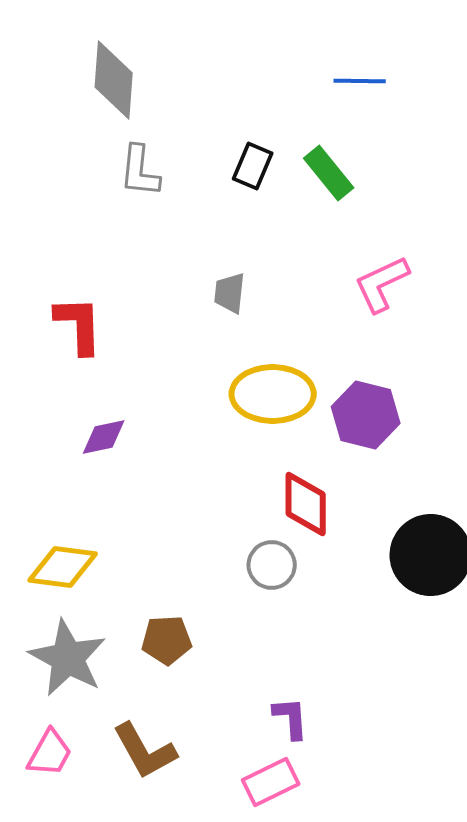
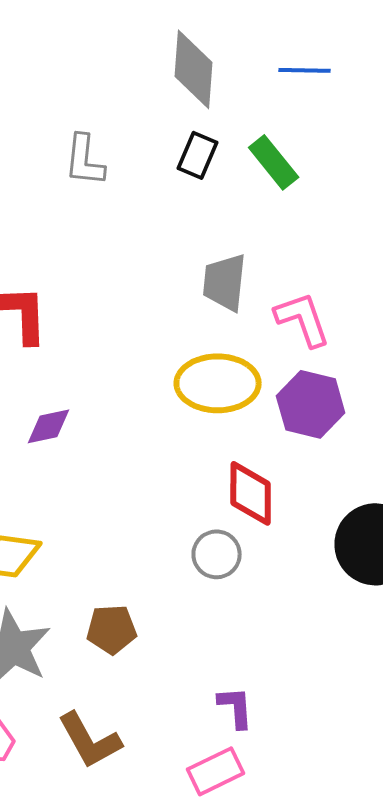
gray diamond: (114, 80) -> (194, 69), moved
pink L-shape: (382, 284) -> (303, 319), moved, turned 96
gray trapezoid: (230, 293) -> (225, 282), moved, size x1.4

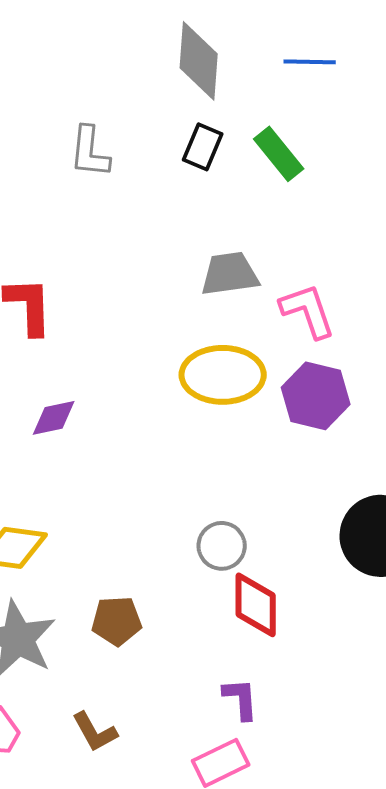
gray trapezoid: (225, 282) -> (230, 274), turned 76
red diamond: (251, 493) -> (256, 605), moved
brown L-shape: (90, 740) -> (95, 732), size x0.7

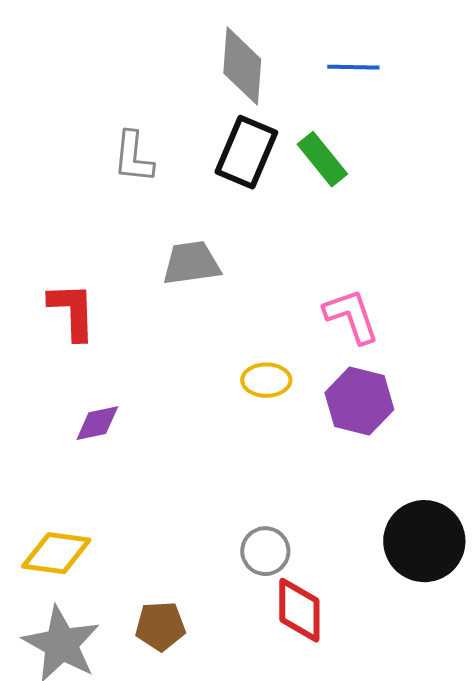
black rectangle: (203, 147) -> (246, 152), size x1.5
gray trapezoid: (230, 274) -> (191, 263), moved
yellow ellipse: (223, 375) -> (266, 380), size x0.6

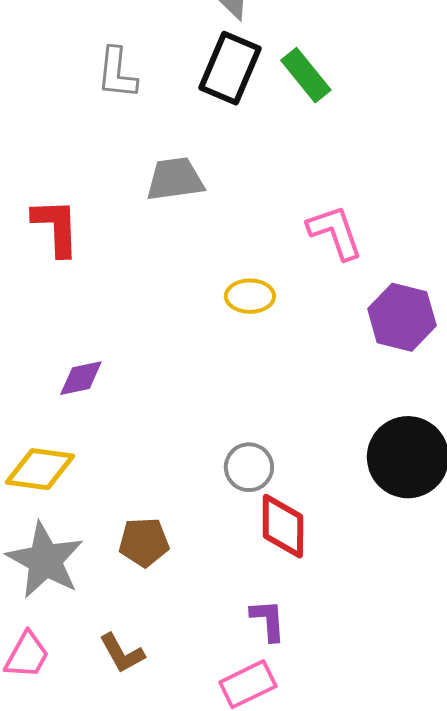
purple hexagon: (359, 401) -> (402, 317), moved
purple diamond: (97, 423) -> (81, 378), moved

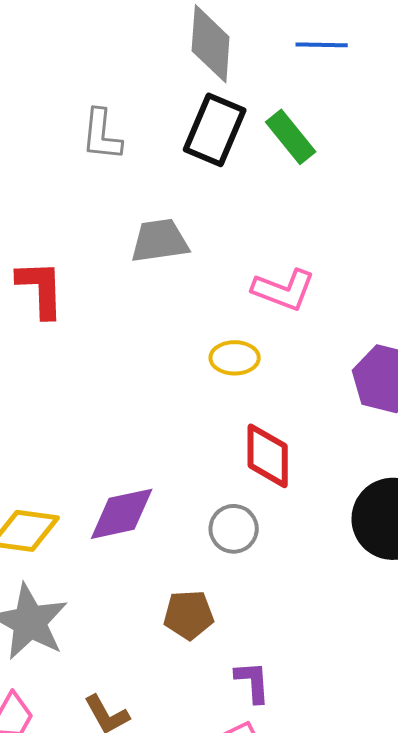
pink L-shape: (335, 232) -> (284, 290), moved, turned 130
purple diamond: (81, 378) -> (122, 514), moved, size x1.5
red diamond: (283, 526) -> (268, 456), moved
brown pentagon: (144, 542) -> (189, 615), moved

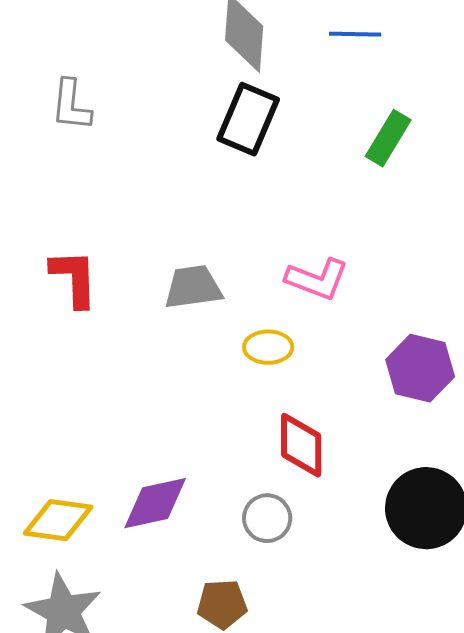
gray L-shape: (102, 135) -> (71, 105), moved
green rectangle: (291, 137) -> (388, 138), moved, turned 70
gray trapezoid: (160, 241) -> (193, 287), moved

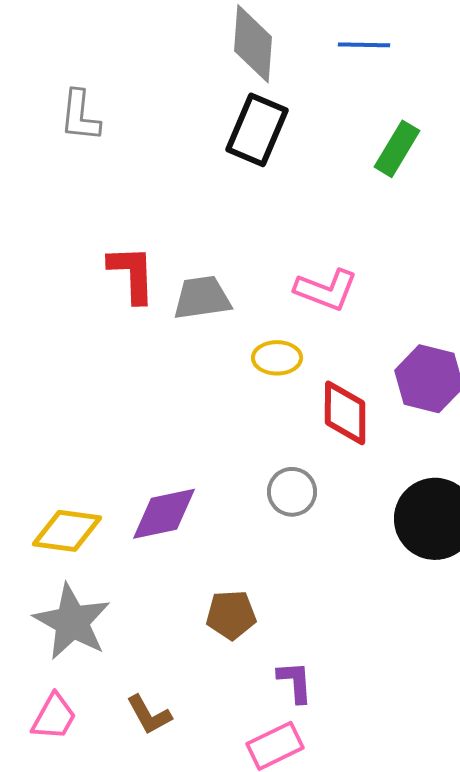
red L-shape: (74, 278) -> (132, 274), moved
red diamond: (301, 445) -> (345, 413), moved
gray circle: (267, 518) -> (292, 492), moved

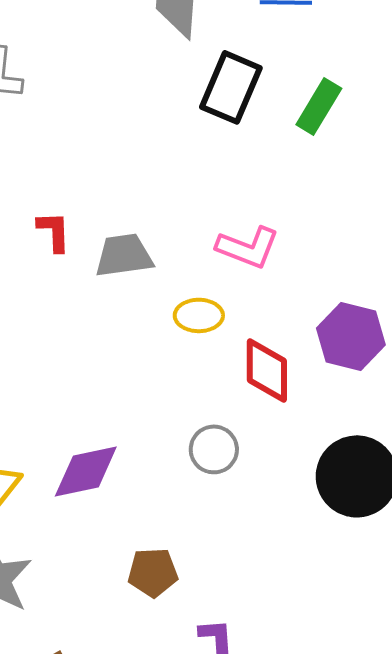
black rectangle: (257, 130) -> (231, 87), moved
red L-shape: (132, 274) -> (54, 231), size x0.7

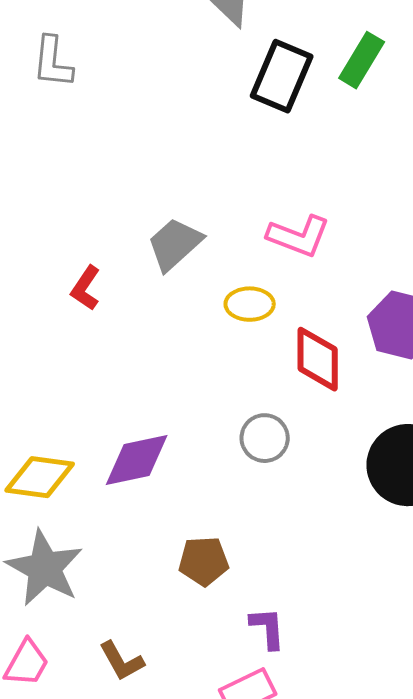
green rectangle: (319, 106) -> (362, 60), moved
red L-shape: (54, 231) -> (86, 288), moved, turned -144
gray trapezoid: (124, 255) -> (175, 244), turned -34

